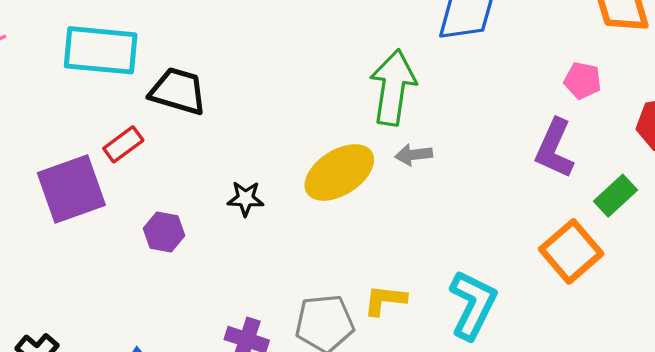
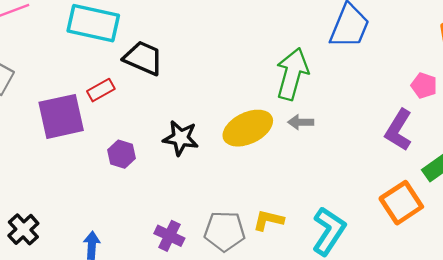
black star: (245, 199) -> (181, 138), size x1.4

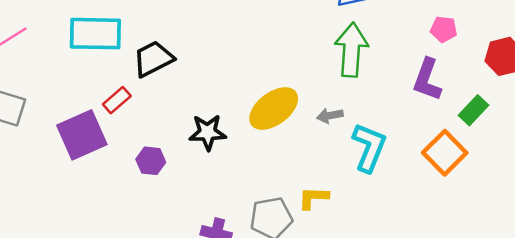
black trapezoid: (143, 58) -> (153, 59), turned -39
green arrow: (292, 74) -> (351, 50), moved
gray arrow: (301, 122) -> (330, 116), moved
cyan L-shape: (329, 231) -> (369, 147), moved

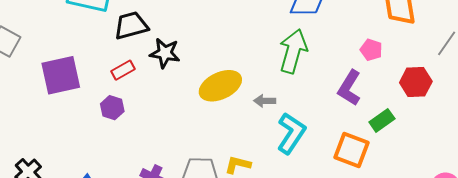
red rectangle: (117, 100) -> (123, 70), moved
black star: (208, 132) -> (165, 53), moved
orange square: (445, 153) -> (352, 150), turned -36

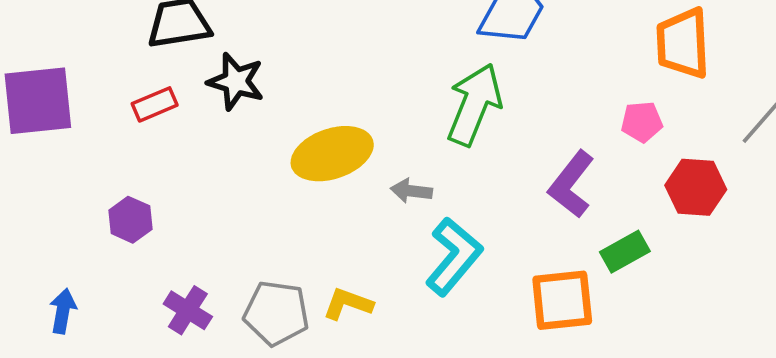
pink pentagon: (371, 50) -> (642, 122), moved, turned -30
purple hexagon: (112, 108) -> (130, 220), moved
orange square: (352, 150) -> (562, 300), turned -33

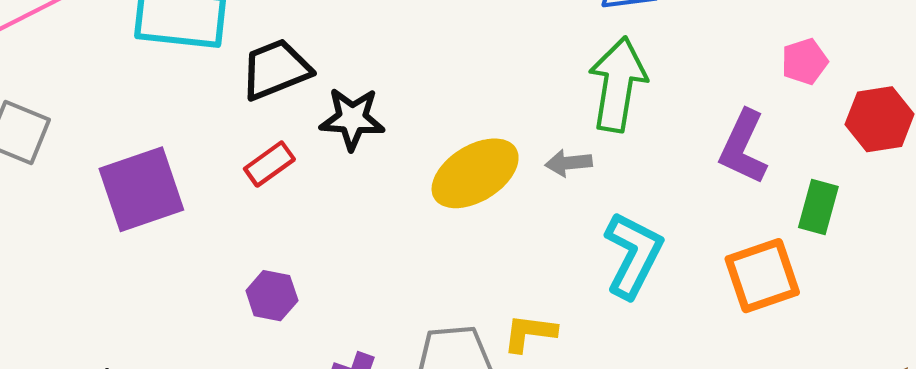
gray arrow: (411, 191) -> (569, 163), moved
green rectangle: (625, 252) -> (818, 207), turned -33

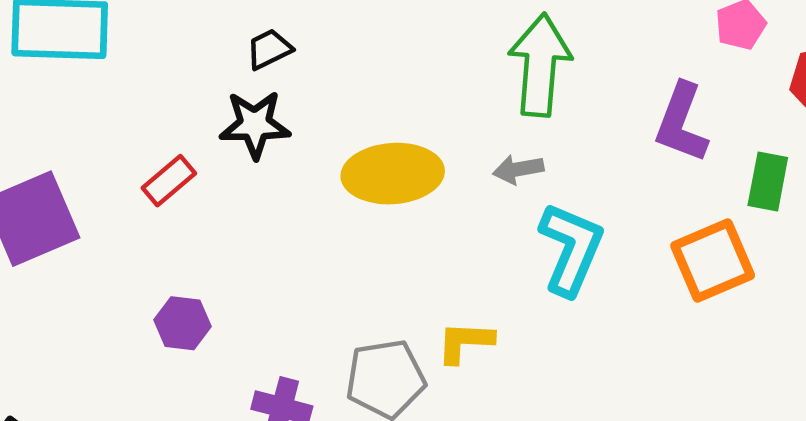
black trapezoid: (276, 69) -> (269, 49), moved, size x0.6
gray arrow: (569, 163) -> (518, 169), moved
yellow ellipse: (475, 173) -> (393, 174), turned 32

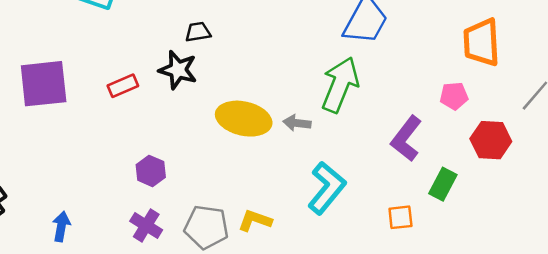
gray arrow: (518, 169) -> (297, 123), moved
orange square: (713, 261) -> (400, 217), size x0.6
purple hexagon: (182, 323) -> (151, 171), moved

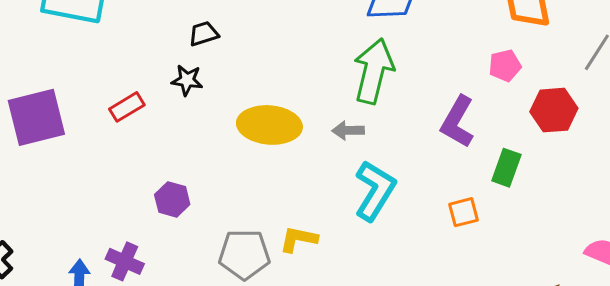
black star: (178, 70) -> (187, 80), size x0.7
gray arrow: (297, 123) -> (348, 130), moved
purple cross: (146, 226) -> (125, 261), moved

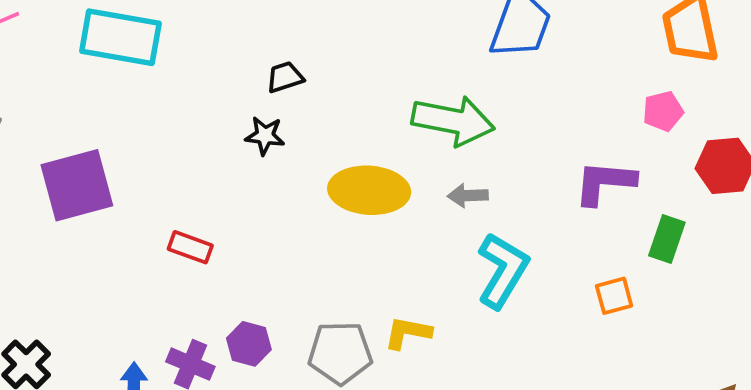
green arrow: (374, 71) -> (453, 121), moved, turned 88
red rectangle: (127, 107) -> (190, 247), moved, turned 52
purple L-shape: (457, 122) -> (605, 183), turned 66
purple hexagon: (172, 199) -> (249, 344), moved

